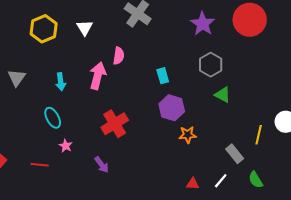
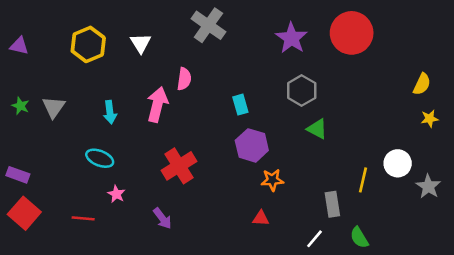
cyan ellipse: (53, 118) -> (100, 158), turned -40
gray rectangle: (235, 154) -> (332, 204), turned 30
red triangle: (193, 184) -> (261, 218), moved

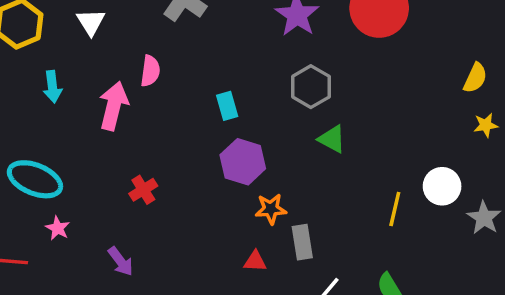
cyan arrow: (110, 112) -> (52, 87), moved
cyan ellipse: (100, 158) -> (35, 179), size x1.4
red cross: (179, 166) -> (143, 190), size x0.6
gray rectangle: (332, 204) -> (302, 242), moved

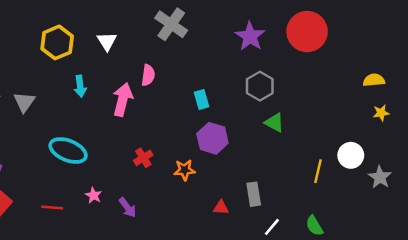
yellow semicircle: (475, 78) -> (374, 80), turned -120
orange star: (271, 209) -> (185, 170), moved
pink star: (58, 228) -> (94, 195), moved

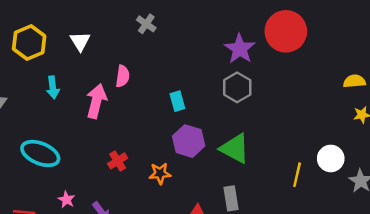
gray cross: (171, 24) -> (146, 24), size x0.6
purple star: (250, 36) -> (240, 49), moved
green triangle: (274, 123) -> (235, 148), moved, size x1.5

